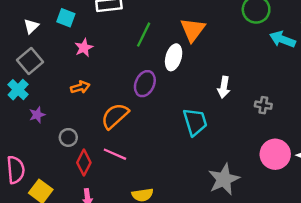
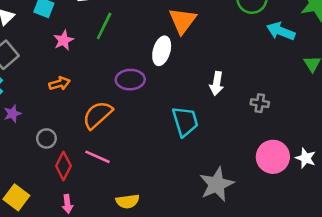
green line: (144, 35) -> (104, 26), moved
purple ellipse: (145, 84) -> (130, 80), turned 65

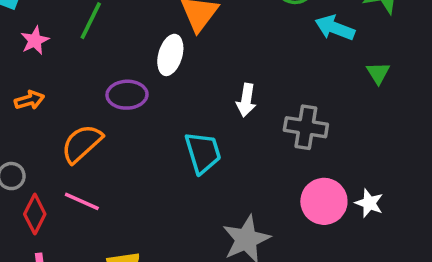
gray cross: (260, 103) -> (306, 127), size x1.6

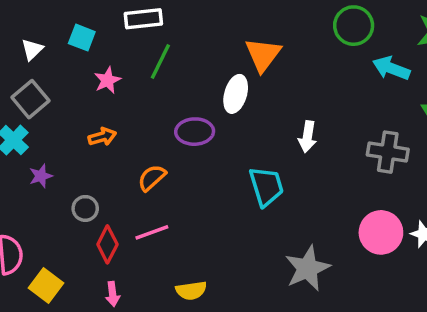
gray cross: (306, 127) -> (388, 152), moved
orange semicircle: (82, 144) -> (152, 178), size x0.7
pink line: (82, 201) -> (152, 232), turned -44

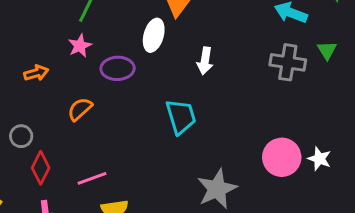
pink star: (107, 80) -> (80, 46), moved
white arrow: (307, 137) -> (205, 61), moved
gray cross: (388, 152) -> (288, 62), moved
pink line: (152, 232) -> (92, 178), moved

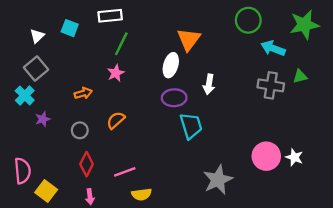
green triangle: (327, 50) -> (300, 76), turned 48
purple ellipse: (118, 68) -> (174, 98), moved
gray circle: (21, 136) -> (80, 130), moved

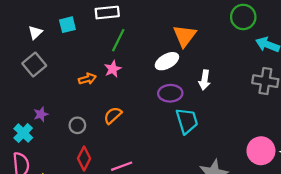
cyan square: (70, 28) -> (67, 25), turned -35
white ellipse: (171, 65) -> (167, 61), turned 45
orange arrow: (83, 93) -> (87, 79), moved
cyan cross: (25, 95) -> (23, 133), moved

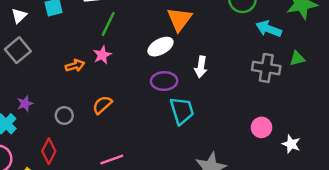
pink circle: (261, 151) -> (261, 127), moved, size x0.7
red diamond: (84, 158) -> (49, 151), moved

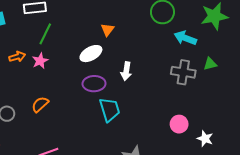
orange triangle: (179, 19) -> (107, 30), size x0.6
orange arrow: (75, 66) -> (17, 57), moved

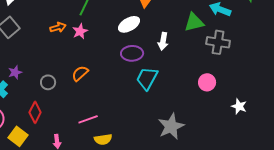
green triangle: (210, 64) -> (194, 22), moved, size x1.5
cyan trapezoid: (110, 110) -> (147, 78), turned -135
pink circle: (179, 124) -> (207, 82), moved

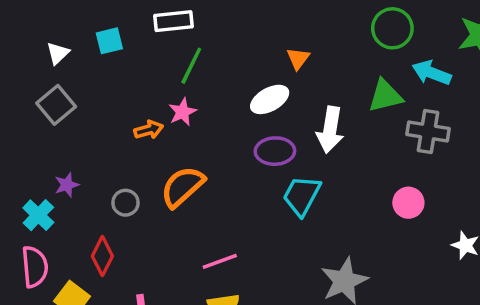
orange arrow: (58, 27) -> (149, 130), moved
white arrow: (163, 41) -> (330, 130), size x1.4
orange semicircle: (80, 73) -> (182, 187), size x1.5
pink line: (88, 119) -> (220, 261), moved

